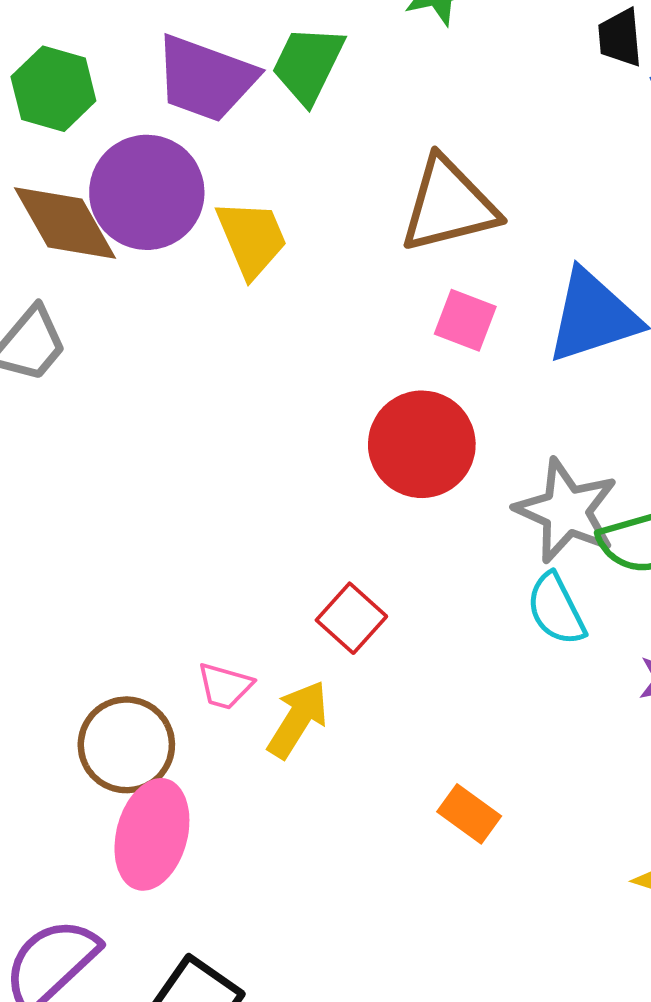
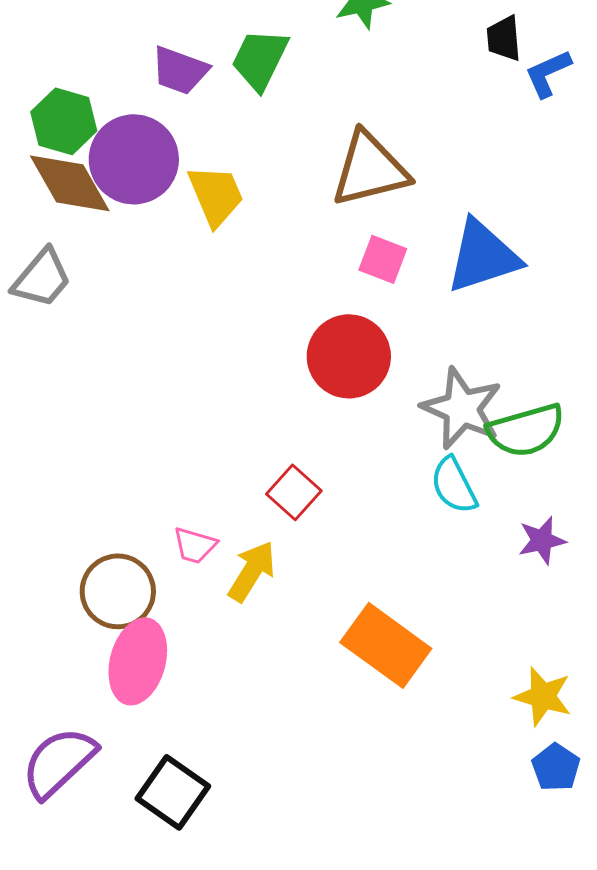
purple trapezoid: (206, 79) -> (180, 70), size x0.7
green hexagon: (53, 89) -> (64, 121), moved
orange rectangle: (469, 814) -> (386, 645), size x1.8

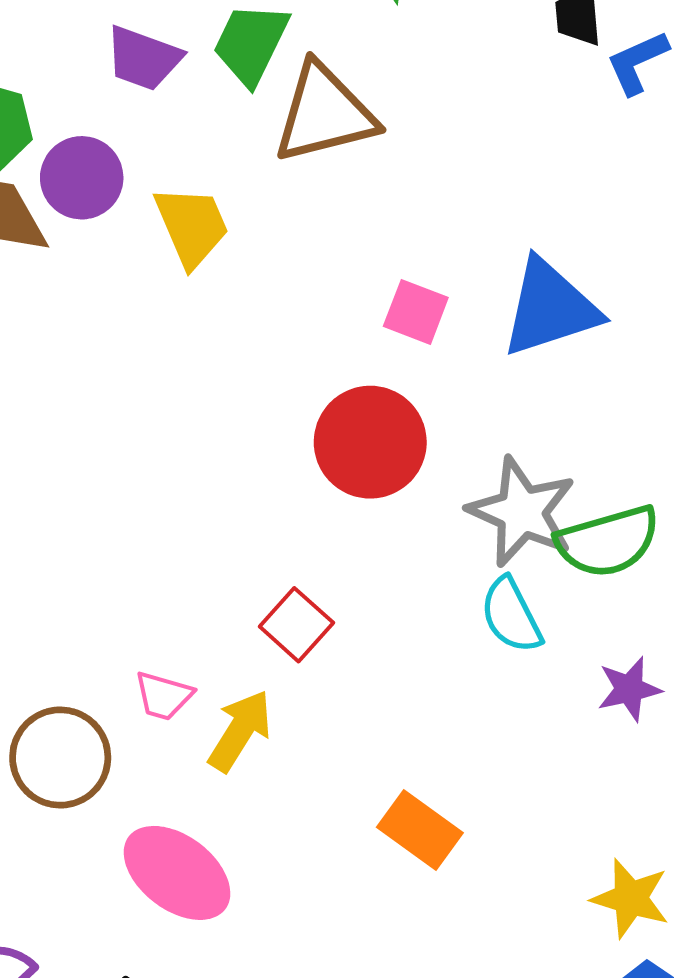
purple circle: (134, 159) -> (82, 178), size x0.7
brown triangle: (370, 169) -> (325, 113), moved
orange rectangle: (386, 645) -> (420, 830), size x0.7
pink ellipse: (138, 661) -> (177, 873), moved, turned -68

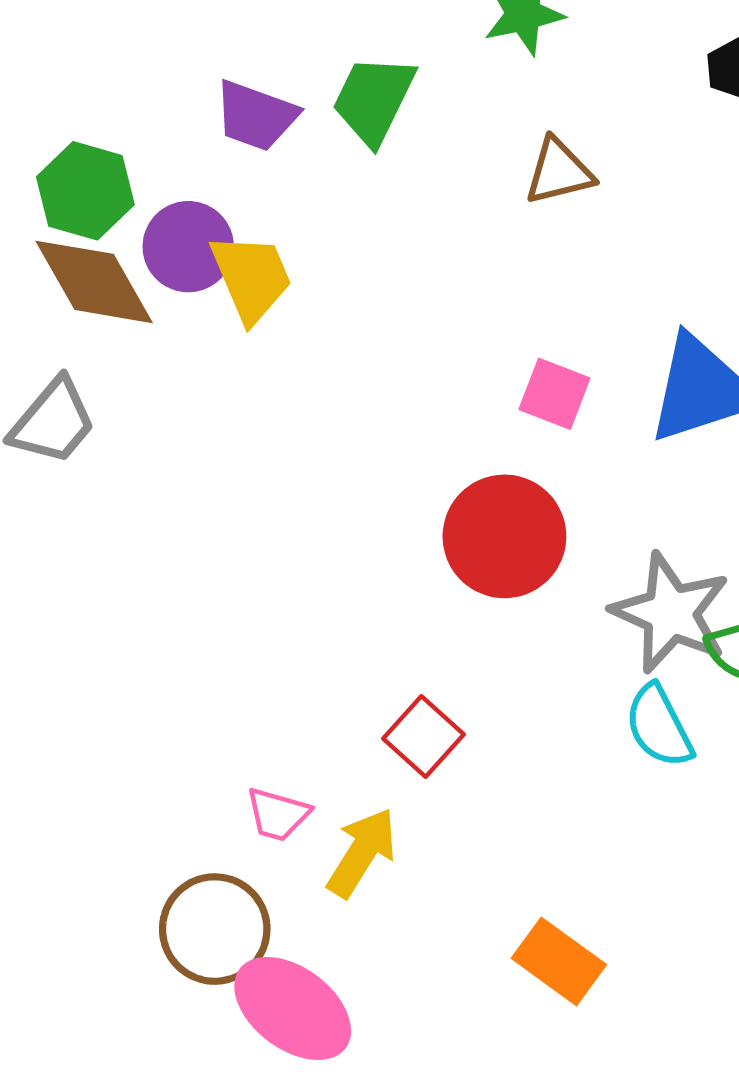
brown triangle: (325, 113) -> (559, 172), moved, size x0.6
yellow trapezoid: (192, 226) -> (251, 278), moved
brown circle: (60, 758) -> (215, 929), moved

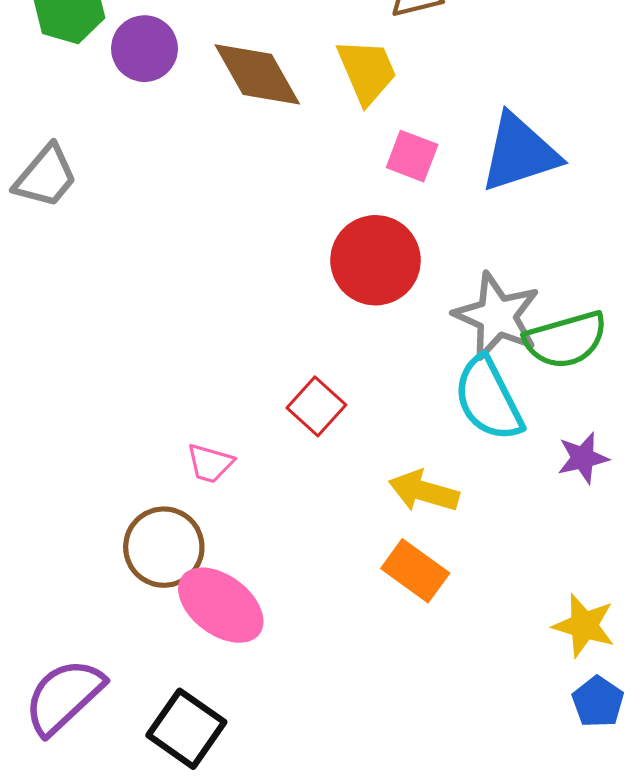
yellow trapezoid: (251, 278) -> (367, 71), moved
brown diamond: (94, 282) -> (257, 74), moved
cyan semicircle: (659, 726) -> (488, 399), size x1.4
yellow arrow: (362, 853) -> (424, 491), moved, turned -106

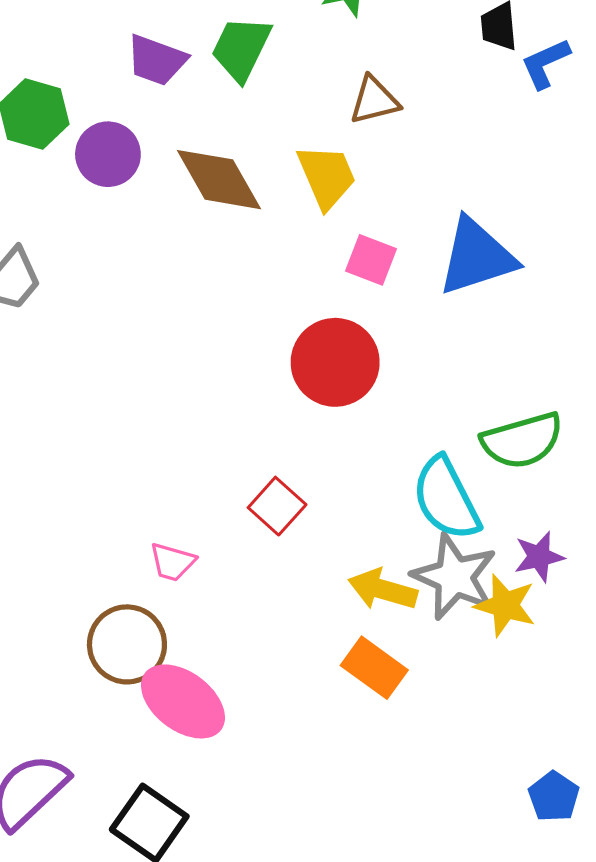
gray star: (497, 316) -> (455, 577), moved
yellow star: (584, 626) -> (505, 605), moved

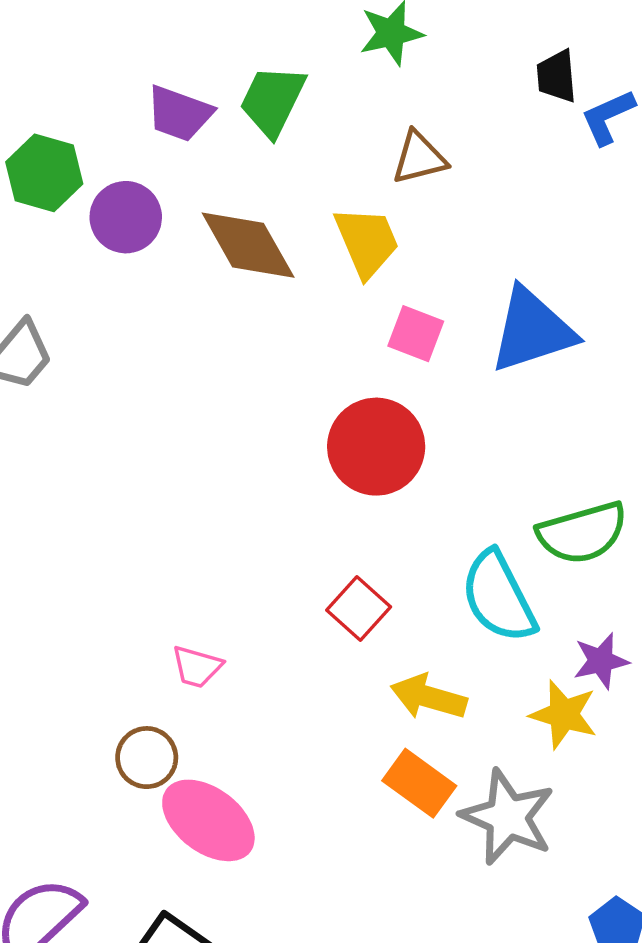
red square: (277, 506) -> (359, 608), moved
gray star: (455, 577) -> (508, 817), moved
brown circle: (127, 644) -> (147, 758), size x0.7

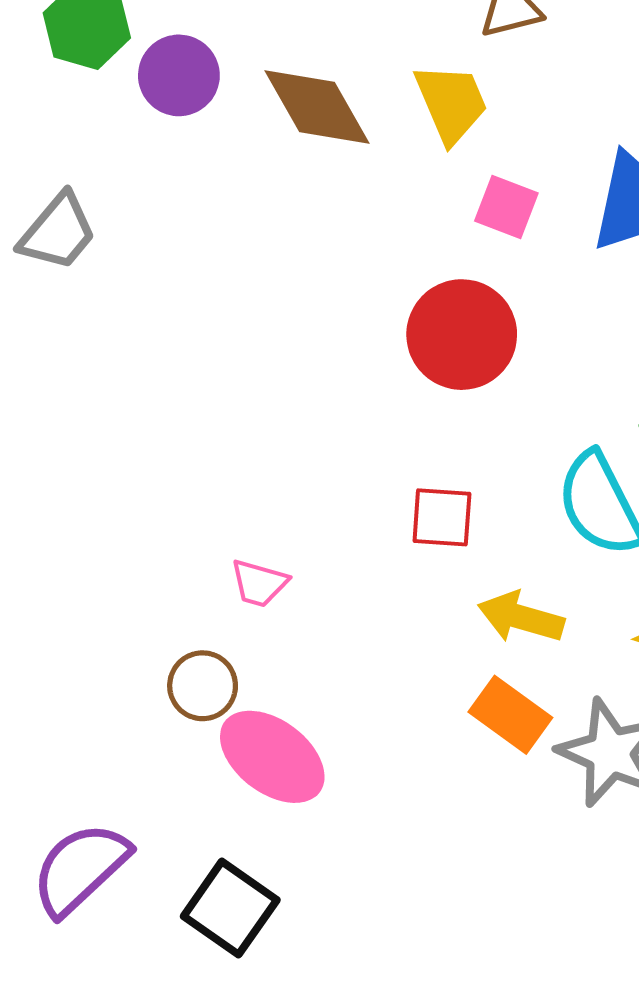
red square: (359, 608) -> (442, 517), turned -38

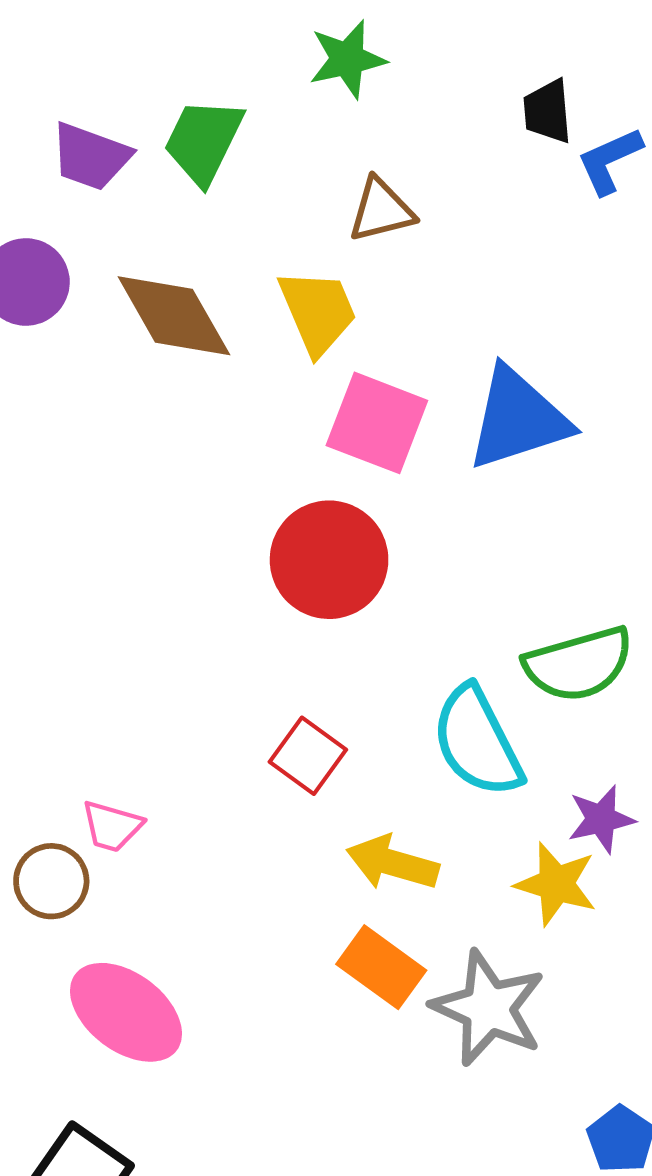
pink square: (506, 207) -> (377, 423), size x1.5
red square: (442, 517) -> (308, 756), turned 32
brown circle: (203, 686) -> (51, 881), moved

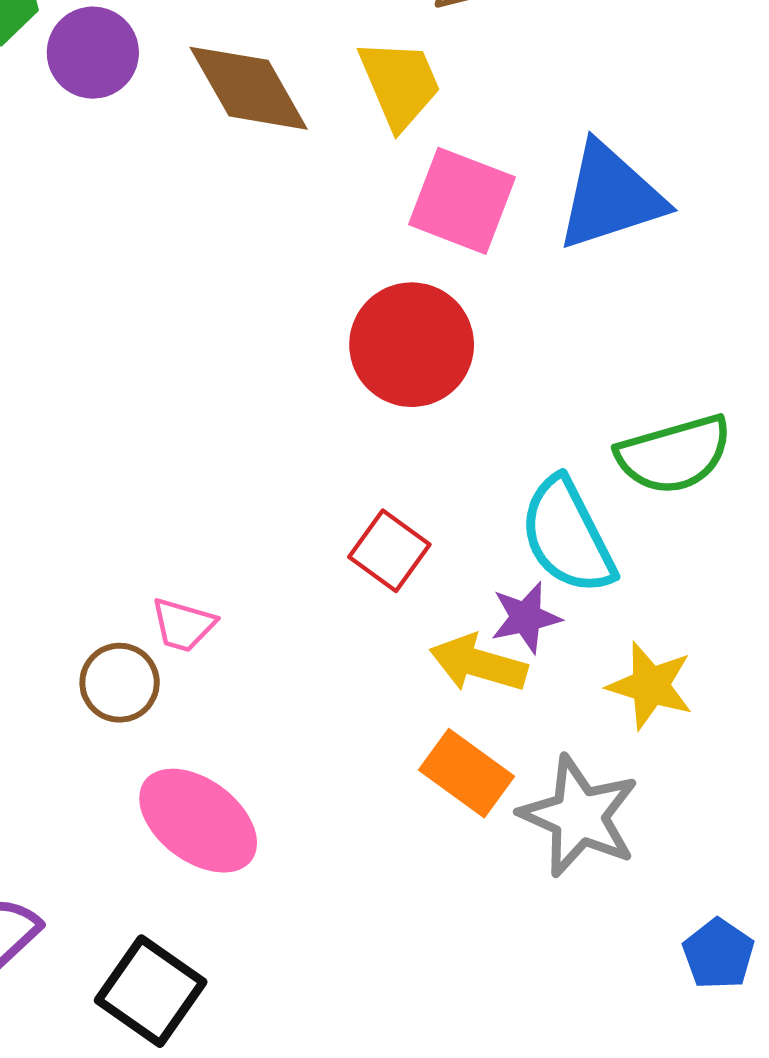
purple star: (601, 819) -> (526, 617), moved

